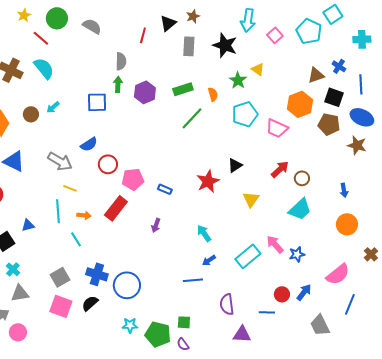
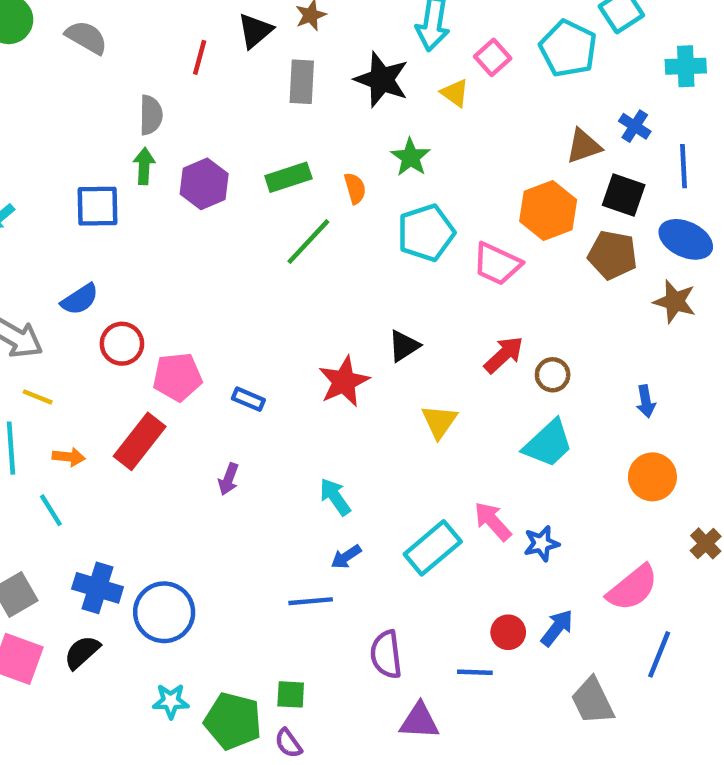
yellow triangle: (258, 69) -> (455, 93), moved

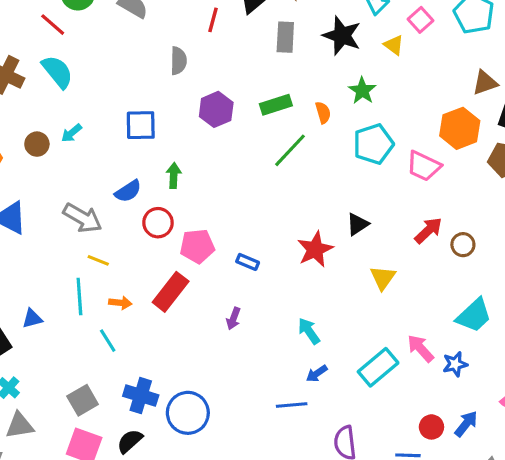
green arrow: (144, 166) -> (174, 175), moved
cyan trapezoid: (548, 444) -> (474, 315), moved

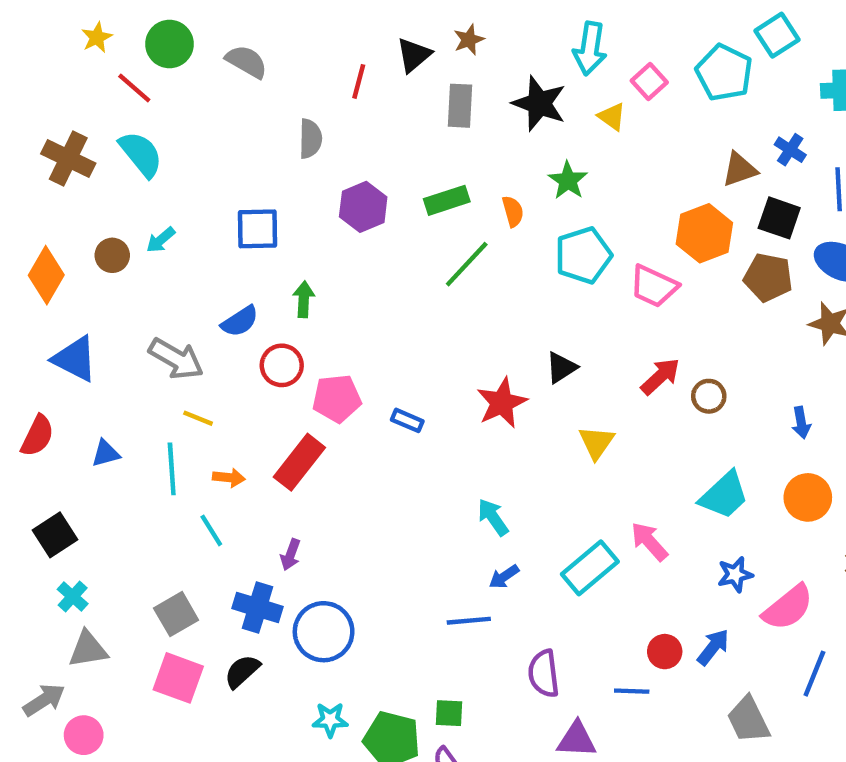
blue triangle: (32, 319) -> (106, 453), moved
purple arrow: (233, 319) -> (291, 555), moved
blue star: (455, 364) -> (735, 574), moved

